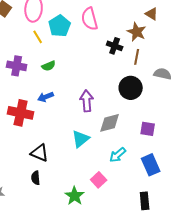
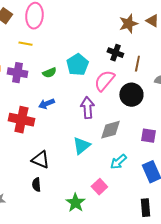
pink semicircle: (90, 19) -> (104, 81), moved, turned 55
cyan pentagon: (60, 26) -> (77, 65), moved
brown star: (137, 32) -> (128, 24), moved, turned 30
yellow line: (38, 37) -> (25, 44), moved, turned -48

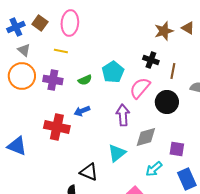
purple square: (148, 136) -> (177, 149), moved
black triangle: (40, 160) -> (89, 172), moved

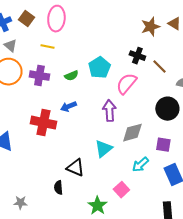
brown line: (173, 71) -> (159, 67), turned -56
black circle: (167, 102) -> (167, 109), moved

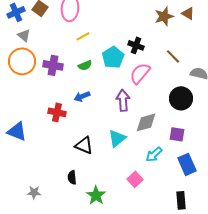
yellow line: (47, 47) -> (83, 36), moved, turned -40
black cross: (137, 56) -> (136, 45), moved
red cross: (43, 123) -> (57, 112), size x0.7
black triangle: (75, 168) -> (84, 145), moved
green star: (97, 206) -> (96, 195), moved

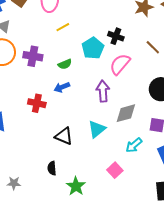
green semicircle: (85, 65) -> (65, 64), moved

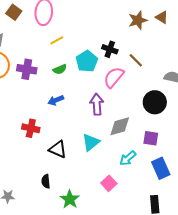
brown line: (153, 47) -> (136, 60), moved
green semicircle: (65, 64) -> (60, 69), moved
red cross: (37, 103) -> (31, 128), moved

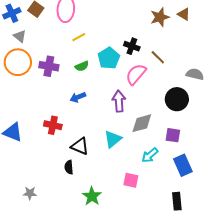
black semicircle: (46, 181) -> (69, 167), moved
pink square: (109, 183) -> (131, 180), turned -35

